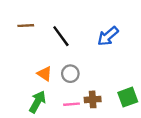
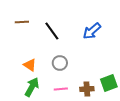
orange triangle: (45, 74) -> (30, 65), moved
brown cross: (93, 99) -> (87, 89), moved

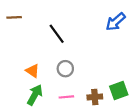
brown line: (22, 22) -> (14, 17), moved
blue arrow: (92, 31) -> (116, 22), moved

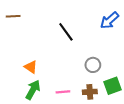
black line: (57, 34) -> (66, 32), moved
gray circle: (65, 69) -> (93, 65), moved

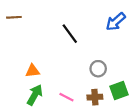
orange triangle: (31, 67) -> (33, 71), turned -40
pink line: (63, 92) -> (66, 97), turned 32

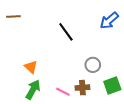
orange triangle: (33, 71) -> (31, 67), turned 48
brown cross: (95, 97) -> (82, 88), moved

